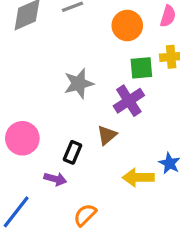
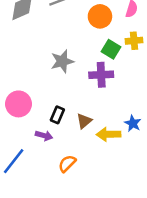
green square: (141, 68) -> (111, 49), turned 36
purple cross: (129, 101) -> (101, 75), turned 30
brown triangle: (107, 135) -> (84, 121), moved

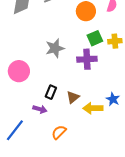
yellow cross: (134, 41) -> (115, 41), moved
green square: (111, 49) -> (95, 38), turned 35
pink circle: (19, 104) -> (19, 71), moved

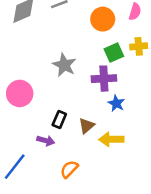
yellow cross: (115, 41) -> (139, 46), moved
gray star: (55, 48) -> (64, 65), turned -30
blue star: (113, 99) -> (116, 103), moved

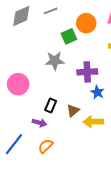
green square: (114, 53) -> (69, 36), moved
gray star: (64, 65) -> (55, 61), turned -30
orange semicircle: (69, 169) -> (46, 146), moved

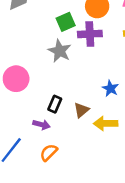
green square: (69, 36) -> (66, 22), moved
gray star: (55, 61) -> (60, 51), turned 30
purple cross: (87, 72) -> (90, 34), moved

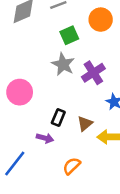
purple cross: (90, 34) -> (93, 73), moved, turned -30
orange semicircle: (49, 152) -> (72, 166), moved

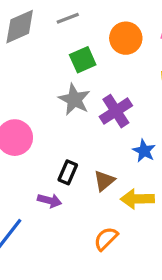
orange semicircle: (72, 166) -> (106, 239), moved

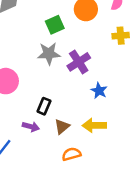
gray star: (74, 99) -> (49, 54), turned -30
brown triangle: (104, 181) -> (62, 127), moved
orange semicircle: (106, 239) -> (72, 154), turned 30

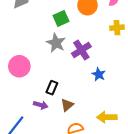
gray star: (49, 54) -> (56, 43), turned 30
yellow arrow: (94, 125) -> (107, 117), moved

